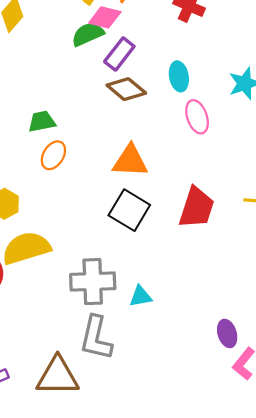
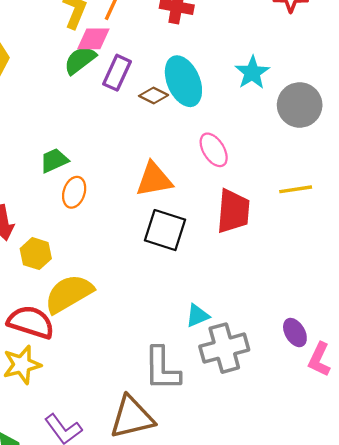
cyan ellipse: (179, 76) -> (183, 81), size x1.6
brown diamond: (126, 89) -> (154, 95), moved, size x0.7
pink ellipse: (197, 117) -> (214, 150), moved
gray cross: (93, 282) -> (224, 348), moved

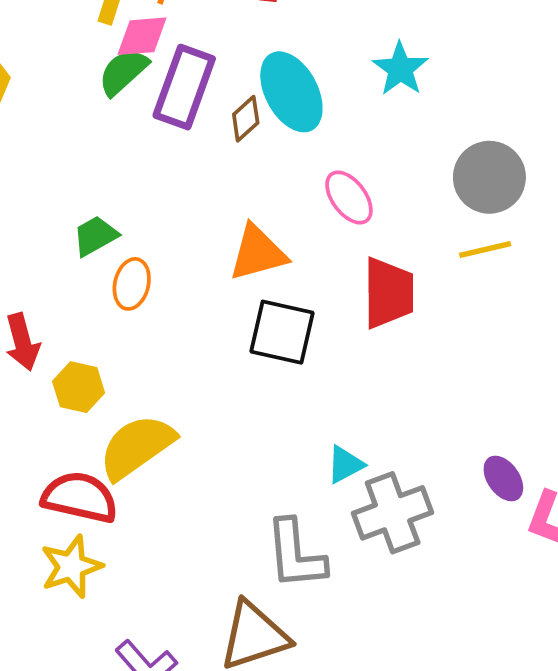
purple rectangle: (117, 73) -> (184, 87), size x1.4
brown diamond: (154, 95) -> (246, 119), turned -64
gray circle: (300, 105) -> (489, 177), moved

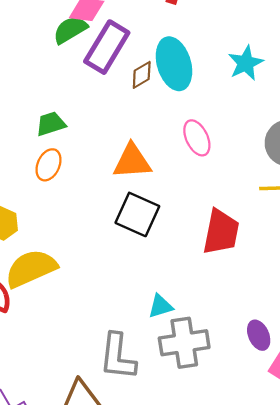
green trapezoid: (95, 236) -> (51, 124), moved
red trapezoid: (388, 293) -> (221, 232), moved

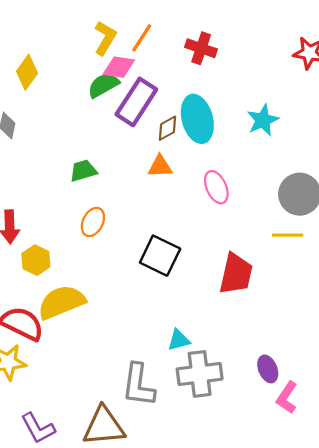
orange triangle: (132, 161) -> (160, 166), moved, size x0.7
orange ellipse: (49, 165) -> (93, 222), moved

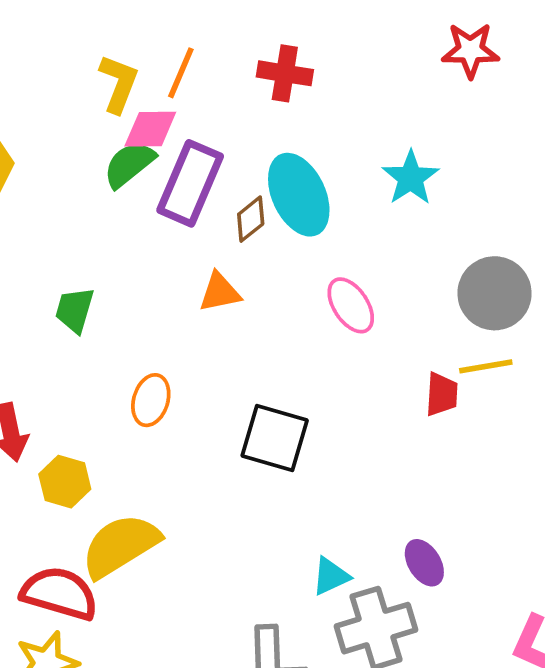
orange triangle: (160, 166) -> (220, 292), moved
green trapezoid: (83, 171) -> (75, 310), moved, turned -48
red trapezoid: (236, 274) -> (442, 394), moved, size x0.6
purple ellipse: (268, 369) -> (424, 563), moved

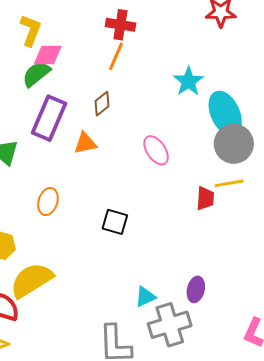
orange line: (181, 73) -> (116, 56), moved
purple rectangle: (190, 183) -> (49, 118), moved
cyan ellipse: (299, 195) -> (225, 113), moved
black square: (275, 438) -> (115, 222), size x0.7
purple ellipse: (424, 563) -> (196, 289), turned 45

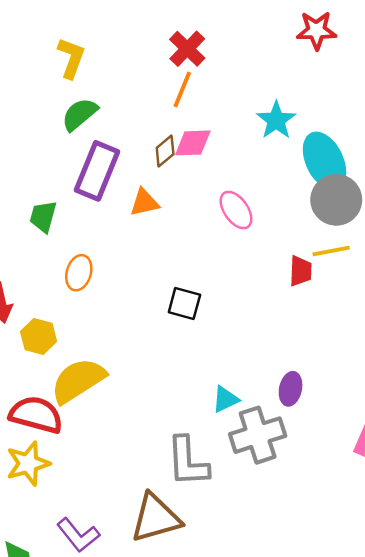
red cross: (120, 25) -> (187, 49), turned 36
pink diamond: (48, 55) -> (193, 143), moved
orange ellipse: (48, 202) -> (79, 273), moved

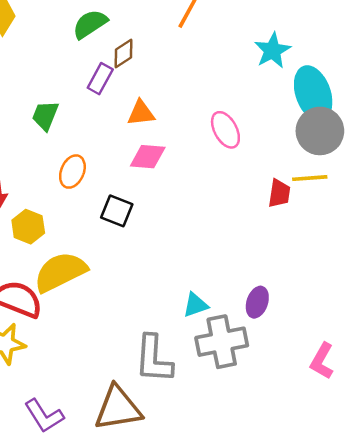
pink diamond: (193, 143) -> (148, 157), moved
brown diamond: (165, 151) -> (124, 54), moved
purple rectangle: (97, 171) -> (100, 79), size x0.6
black square: (184, 304) -> (117, 211), moved

